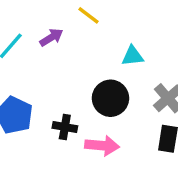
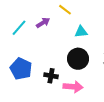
cyan triangle: (132, 56) -> (81, 32), moved

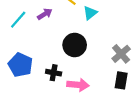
cyan triangle: (81, 32) -> (90, 13), moved, turned -32
black circle: (78, 59) -> (75, 45), moved

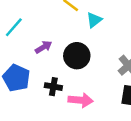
purple arrow: (45, 14) -> (43, 47), moved

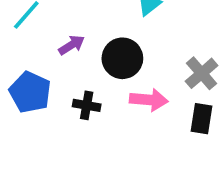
pink arrow: (81, 100) -> (149, 100), moved

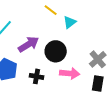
purple arrow: (72, 45) -> (28, 44), size x1.5

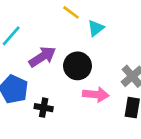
black cross: (37, 76) -> (44, 108), moved

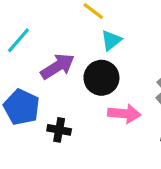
cyan triangle: (96, 28) -> (111, 40), moved

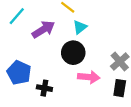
cyan line: (18, 40) -> (17, 16), moved
purple arrow: (57, 66) -> (43, 29), moved

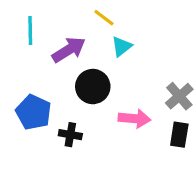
cyan line: (17, 16) -> (30, 30), turned -42
black circle: (73, 53) -> (93, 87), moved

